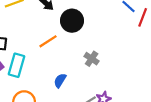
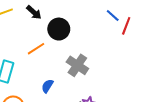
gray cross: (92, 59) -> (77, 65), size x1.5

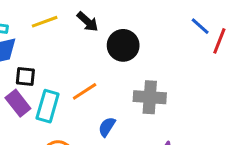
orange line: (36, 49) -> (85, 91), moved
gray cross: (77, 65) -> (150, 97), turned -30

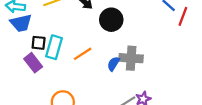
cyan rectangle: (48, 106) -> (54, 47), moved
blue semicircle: (107, 127) -> (113, 64), moved

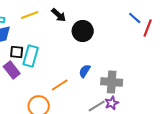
orange line: (83, 54) -> (60, 85), moved
gray cross: (131, 58) -> (112, 82), moved

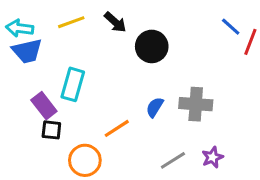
black square: (17, 52) -> (51, 130), moved
gray cross: (112, 82) -> (196, 104), moved
purple star: (112, 103) -> (212, 157), moved

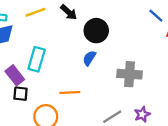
blue semicircle: (155, 107) -> (89, 58), moved
orange line: (117, 128) -> (70, 93), turned 30

